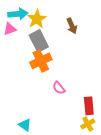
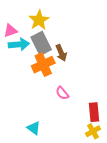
cyan arrow: (18, 14) -> (19, 44), moved
brown arrow: (72, 26) -> (61, 53), moved
cyan triangle: (25, 125) -> (34, 128), moved

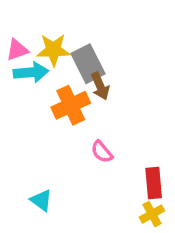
yellow star: (39, 20) -> (53, 50), moved, turned 30
gray rectangle: (41, 43) -> (88, 64), moved
cyan triangle: (34, 128) -> (41, 200), moved

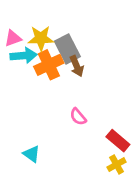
orange cross: (71, 105) -> (49, 65), moved
red rectangle: (154, 183) -> (118, 141), turned -45

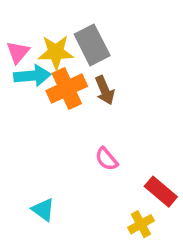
pink triangle: (13, 38) -> (18, 52), turned -30
gray rectangle: (67, 49) -> (92, 45), moved
yellow cross: (117, 165) -> (141, 224), moved

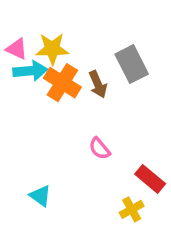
gray rectangle: (92, 45) -> (132, 64), moved
pink triangle: (18, 52) -> (17, 49), turned -45
orange cross: (67, 88) -> (62, 83), turned -33

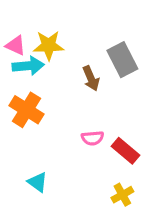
orange cross: (62, 83) -> (27, 110), moved
pink semicircle: (100, 149) -> (93, 138), turned -55
red rectangle: (150, 179) -> (126, 151), moved

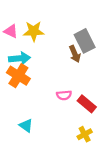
cyan arrow: (28, 66) -> (20, 58), moved
brown arrow: (91, 78) -> (75, 54), moved

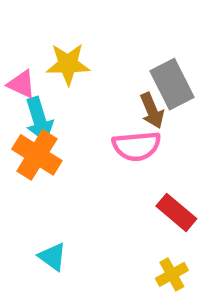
pink triangle: (11, 31) -> (21, 84), moved
cyan arrow: (20, 58) -> (39, 119), turned 78
pink semicircle: (64, 95) -> (137, 146), moved, size x1.5

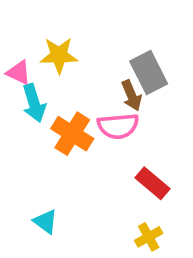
orange cross: (37, 155) -> (72, 134), moved

